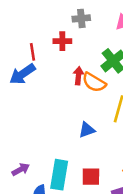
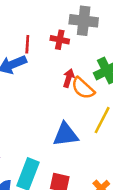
gray cross: (81, 18) -> (84, 21), size x1.5
blue triangle: (87, 130) -> (66, 135), size x1.5

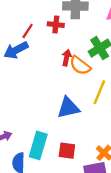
red line: (27, 44) -> (28, 31), turned 35

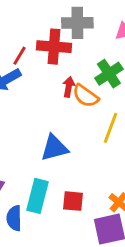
red cross: (56, 25) -> (54, 47), size x1.6
blue triangle: (68, 108) -> (54, 148), moved

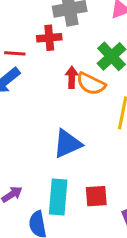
red cross: (54, 47) -> (49, 38), size x0.7
red line: (20, 56) -> (15, 53), turned 72

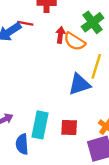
red line: (15, 53) -> (25, 23), moved
blue triangle: (67, 144) -> (79, 84), moved

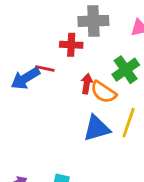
blue triangle: (79, 84) -> (97, 128), moved

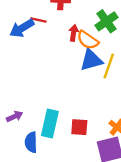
blue triangle: (97, 128) -> (91, 60), moved

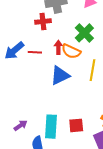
red line: (38, 20) -> (35, 52), moved
blue triangle: (91, 60) -> (60, 75), moved

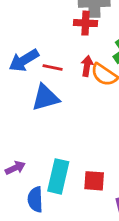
red cross: (43, 21) -> (86, 23), moved
blue triangle: (60, 75) -> (45, 98), moved

